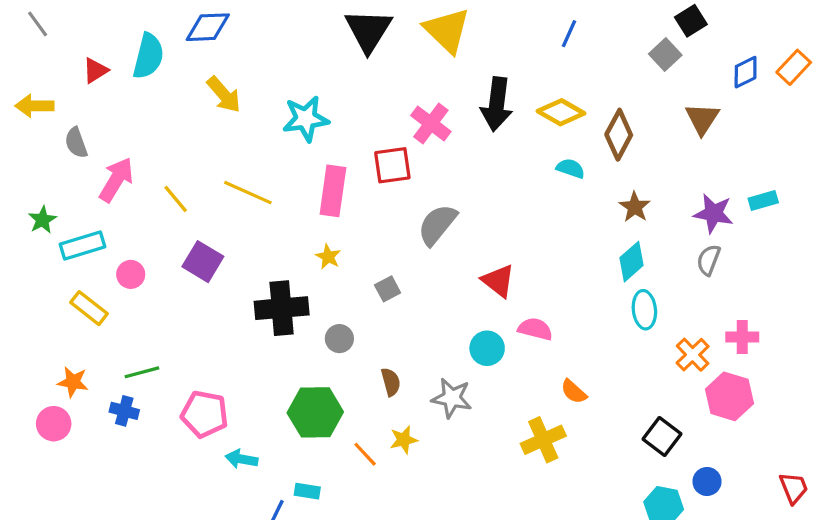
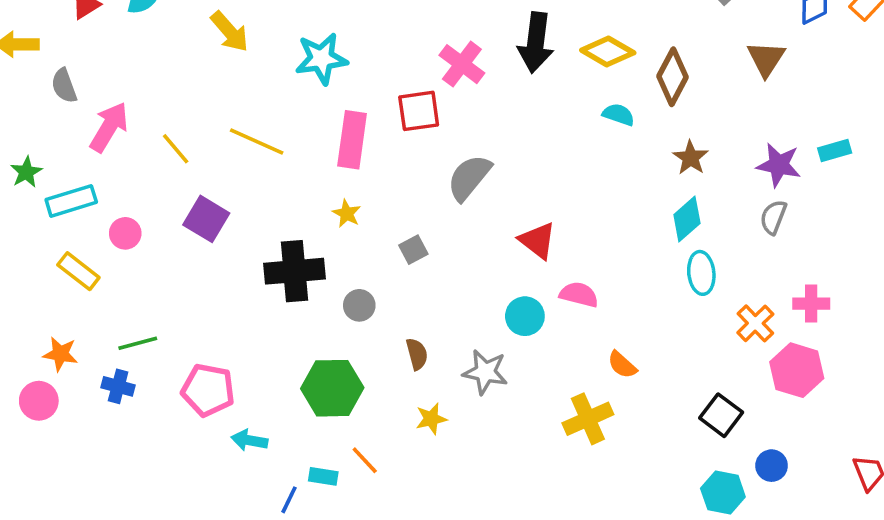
orange line: (365, 454) -> (365, 460), moved

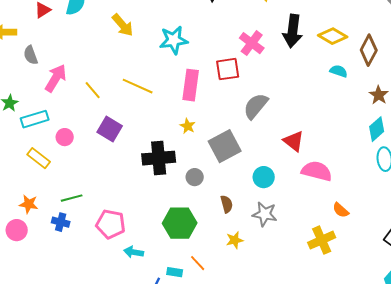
gray square: (413, 250) -> (225, 146), size x2.0
pink semicircle: (579, 295) -> (317, 171), size x1.4
cyan circle: (525, 316) -> (264, 177), moved

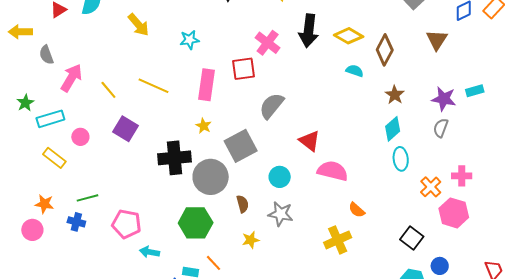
cyan star: (174, 40) -> (190, 40), size x0.7
gray circle: (195, 177) -> (211, 177), size x2.0

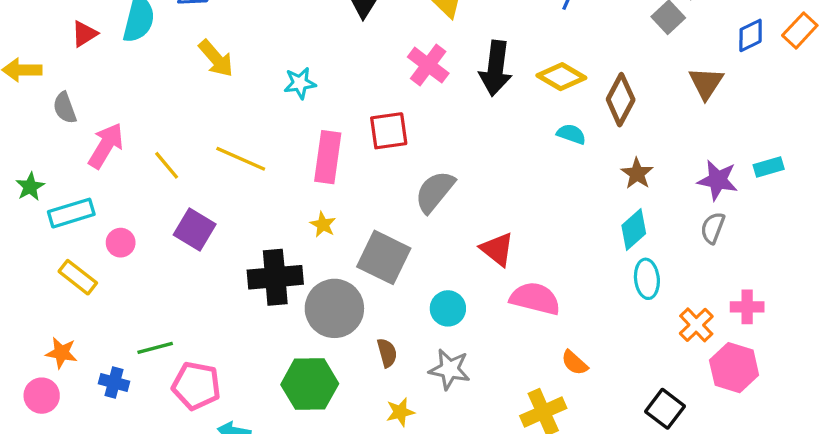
pink cross: (268, 43) -> (428, 65), moved
gray square: (241, 146) -> (384, 257), turned -36
green line: (87, 198) -> (155, 348), moved

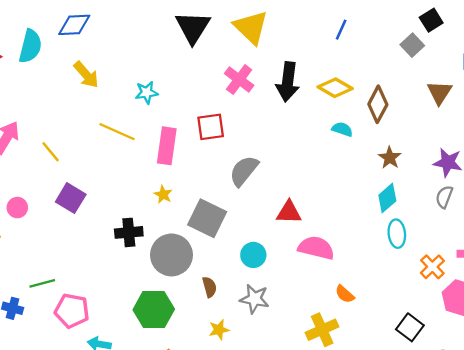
yellow line: (241, 159) -> (117, 132), moved
red triangle: (497, 249) -> (289, 212), turned -36
black cross: (275, 277) -> (129, 232), size x0.7

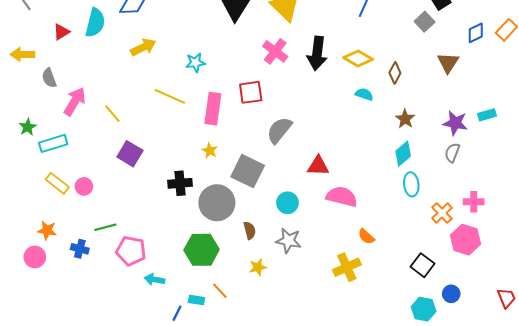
yellow arrow: (86, 75) -> (143, 47), turned -75
brown diamond: (378, 104) -> (395, 73), size x0.7
pink circle: (17, 208) -> (84, 186), moved

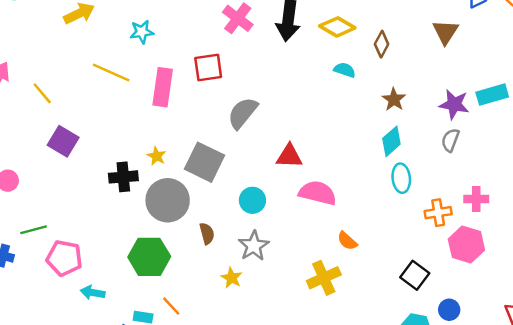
cyan rectangle: (487, 115) -> (492, 95), size x1.4
yellow star: (210, 151) -> (157, 156), moved
orange cross: (442, 213) -> (438, 213), turned 35
gray star: (289, 241) -> (254, 246), turned 30
yellow star: (258, 267) -> (232, 278), moved, turned -30

